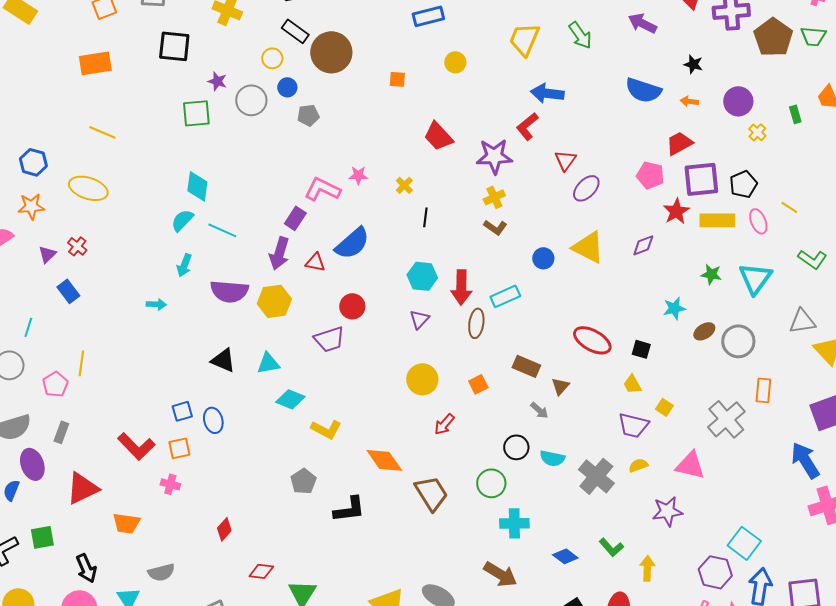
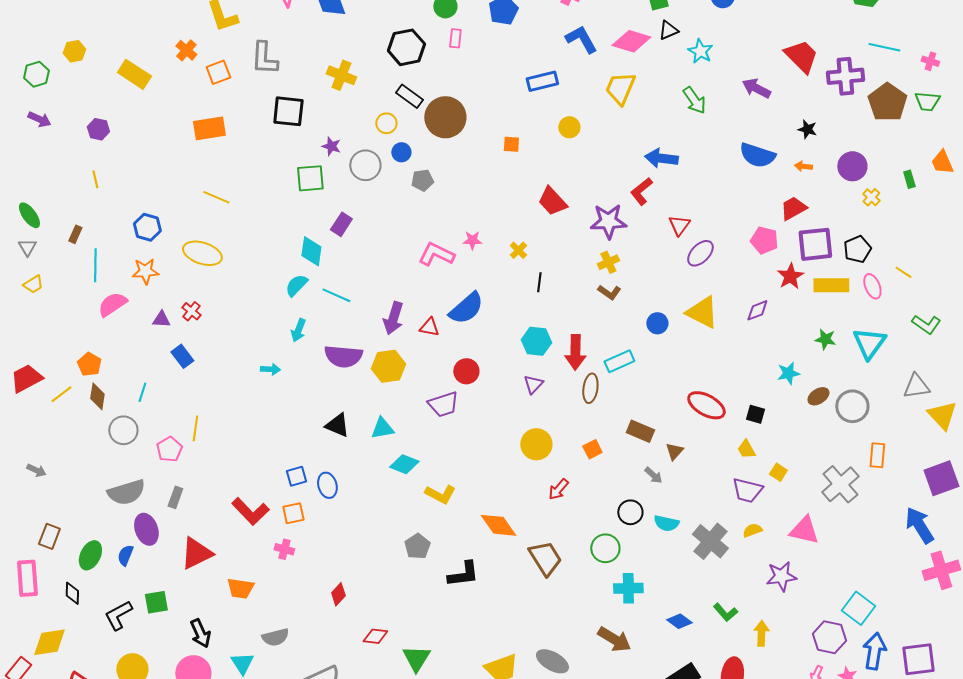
yellow trapezoid: (524, 39) -> (620, 88), moved
purple rectangle: (295, 218) -> (341, 224), moved
purple triangle: (47, 254) -> (161, 319), turned 48

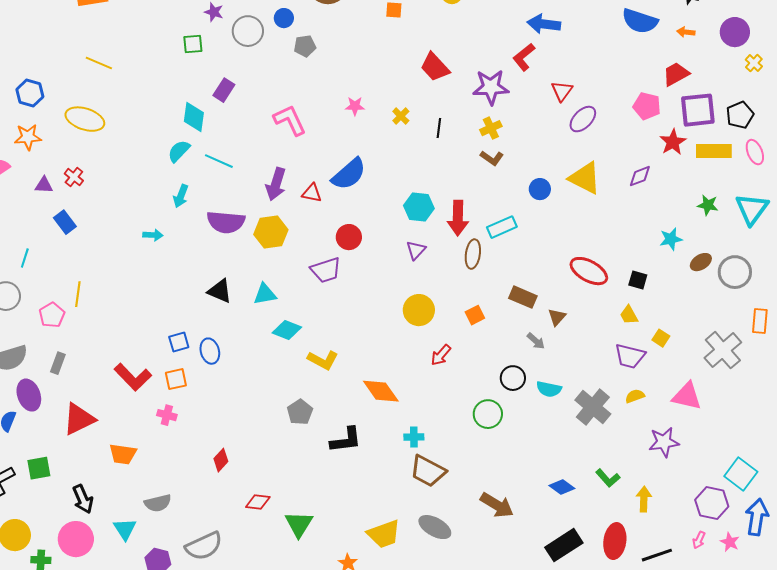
green square: (310, 178) -> (193, 44), size x0.7
pink L-shape: (436, 254) -> (290, 120), moved, turned 39
black line: (539, 282) -> (439, 128), moved
brown trapezoid: (545, 558) -> (428, 471), moved, turned 150
cyan cross: (628, 588) -> (414, 437), moved, size x0.7

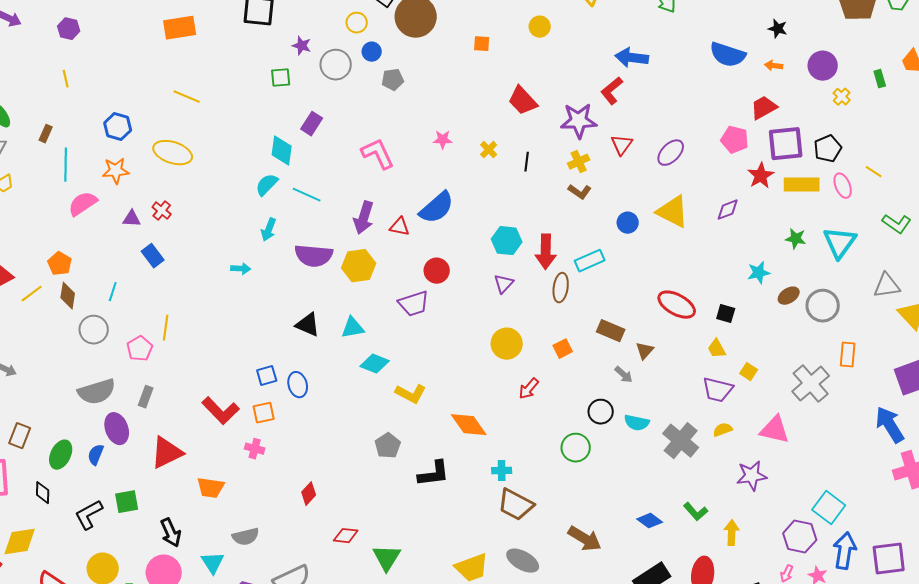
red triangle: (562, 91) -> (622, 145), moved

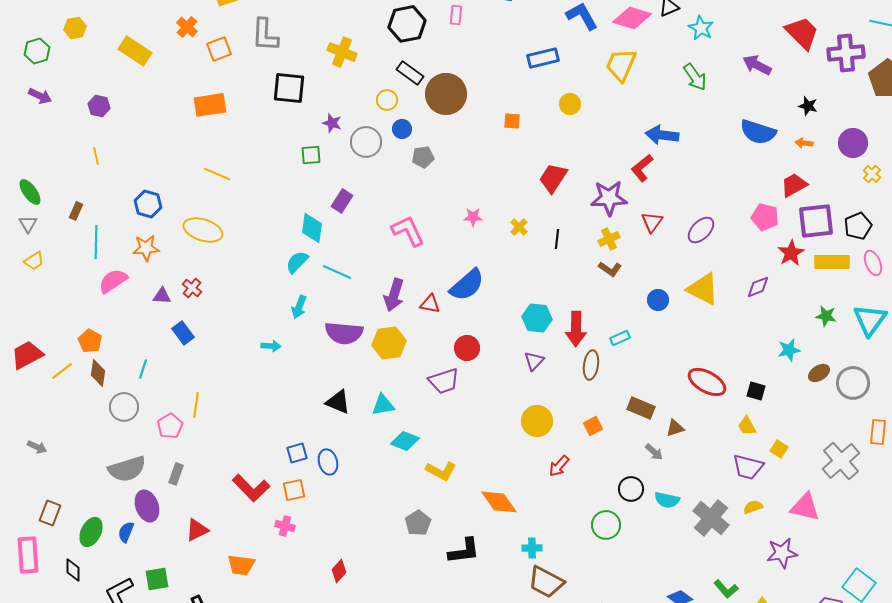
red trapezoid: (523, 101) -> (553, 178), turned 76
cyan rectangle: (590, 261) -> (620, 338), size x0.7
brown triangle: (645, 351) -> (675, 428), turned 30
red triangle: (167, 453) -> (197, 530), size x0.7

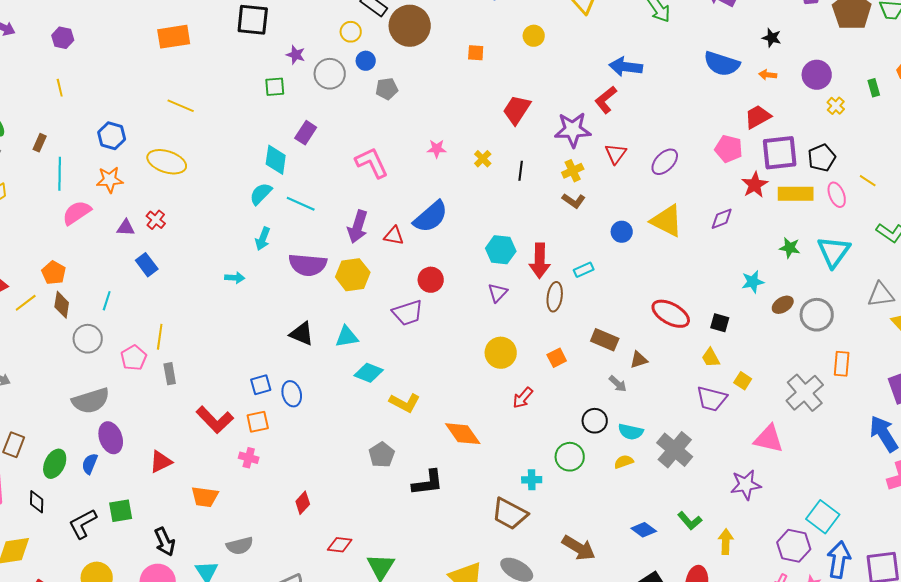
gray rectangle: (176, 474) -> (170, 374), moved, turned -30
yellow semicircle: (753, 507) -> (624, 462), moved
cyan cross: (532, 548) -> (532, 480), moved

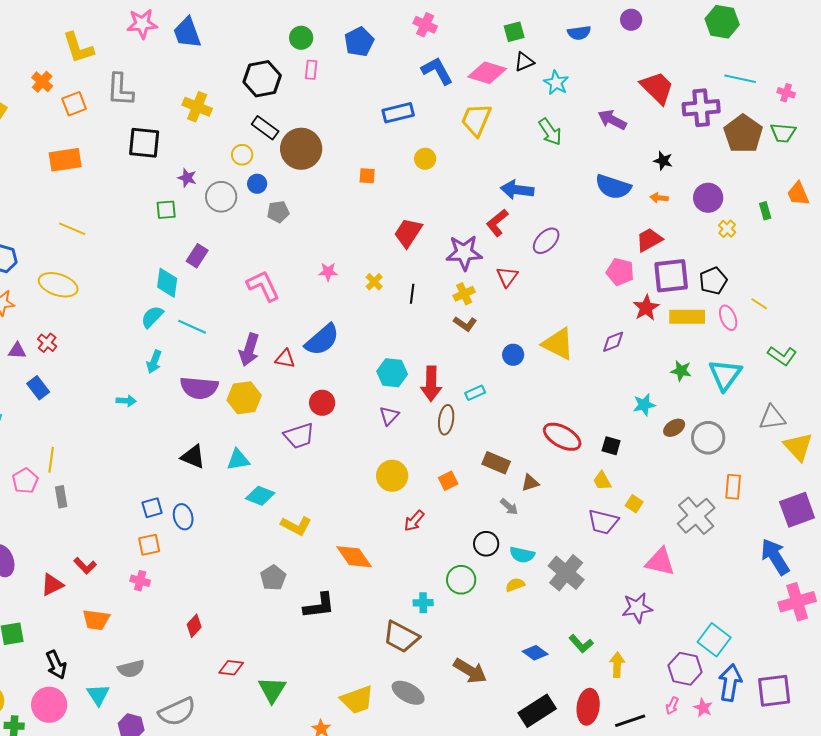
purple ellipse: (665, 162) -> (546, 241), moved
red L-shape: (215, 420) -> (85, 566), moved, size x0.6

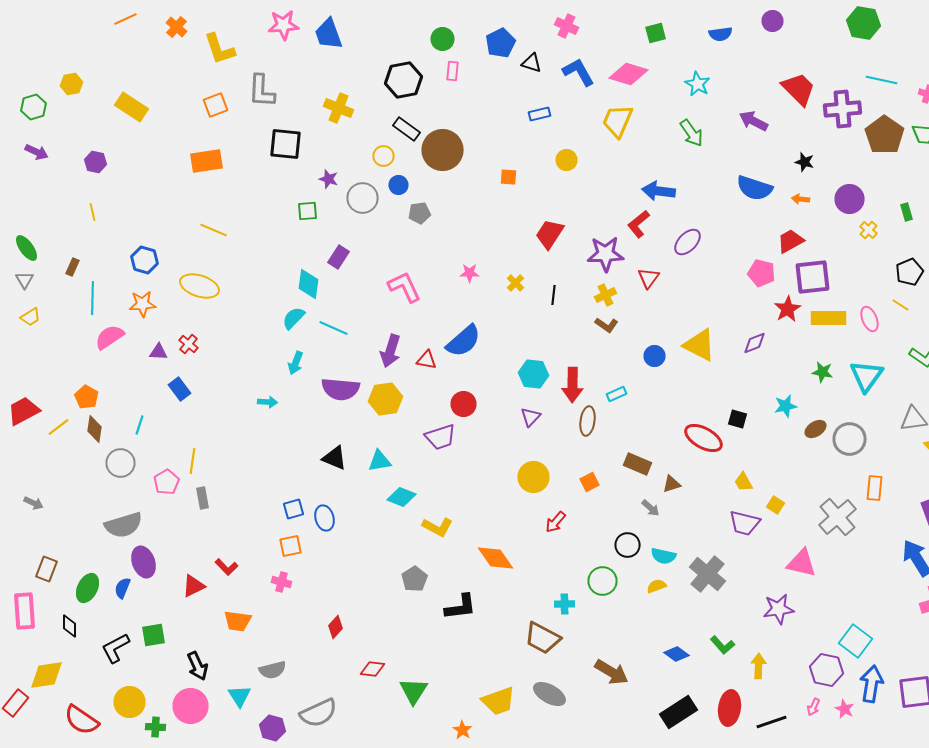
black triangle: (524, 62) -> (532, 63), moved, turned 40
orange cross: (42, 82) -> (176, 27), moved
blue rectangle: (398, 113) -> (540, 114), size x0.7
black pentagon: (713, 281) -> (910, 272), moved
black square: (611, 446) -> (738, 419), moved

